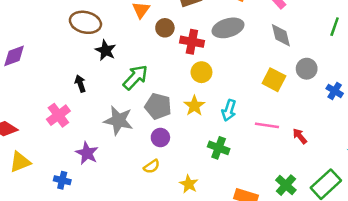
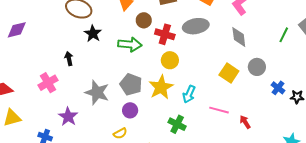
green arrow: (135, 77) -> (130, 44), moved, turned 45
yellow star: (194, 106) -> (161, 87), size x1.4

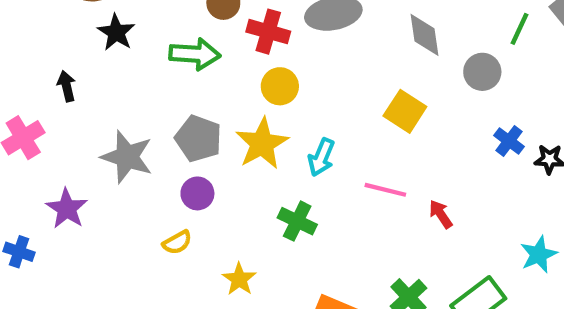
gray circle: (257, 67) -> (482, 72), moved

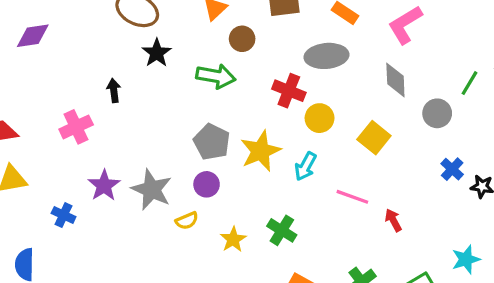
red cross: (268, 32) -> (289, 91), moved
yellow circle: (280, 86) -> (320, 118), moved
gray star: (127, 157) -> (152, 190), moved
green cross: (297, 221) -> (282, 230), moved
yellow star: (239, 279) -> (233, 239), moved

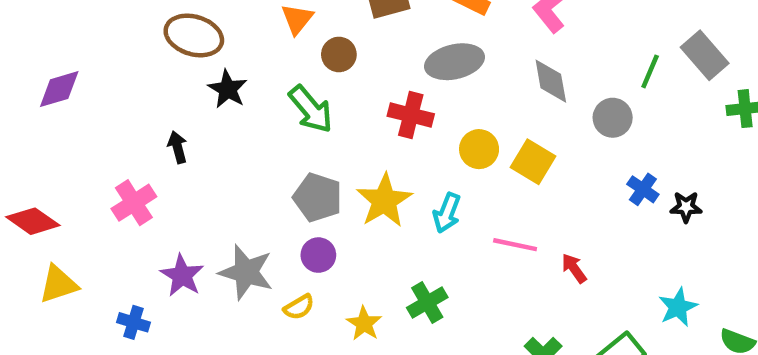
green arrow: (216, 76) -> (311, 109), turned 48
yellow circle: (320, 118) -> (479, 149), moved
green cross: (282, 230) -> (427, 303), turned 36

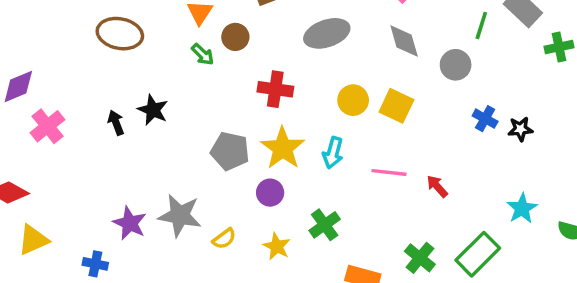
black star: (228, 89) -> (153, 110), moved
green arrow: (311, 109) -> (203, 54), moved, size x0.6
red cross: (411, 115) -> (275, 89), moved
pink cross: (134, 203) -> (47, 126), moved
purple circle: (318, 255) -> (270, 193), moved

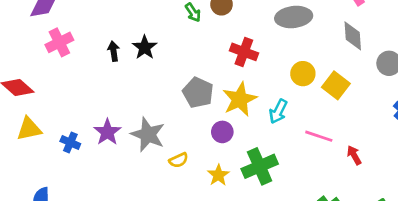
green cross: (325, 225) -> (260, 166), size x1.4
blue cross: (95, 264) -> (70, 143), moved

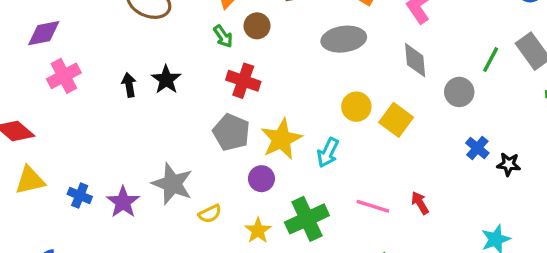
red cross: (244, 52) -> (243, 81), moved
purple star: (107, 132) -> (123, 202), moved
pink line: (319, 136) -> (373, 206), moved

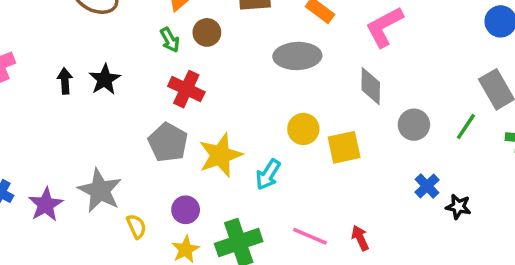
green line: (491, 60) -> (466, 127), moved
yellow square: (396, 120) -> (344, 147), turned 36
purple circle: (261, 179) -> (186, 210), moved
yellow semicircle: (210, 214) -> (136, 226), turned -95

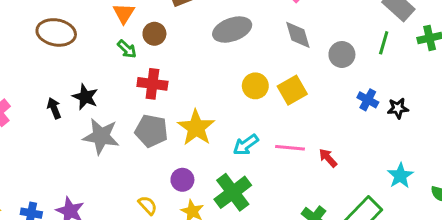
cyan arrow: (268, 174) -> (246, 145), moved, turned 40
gray star: (100, 191) -> (101, 136), moved
pink line: (310, 236) -> (290, 148), moved

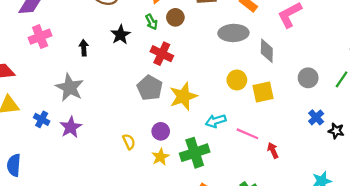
gray diamond: (298, 35) -> (267, 51), moved
black star: (85, 97) -> (121, 35), moved
gray star: (101, 136) -> (70, 88), moved

